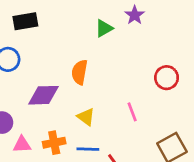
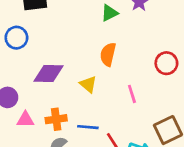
orange semicircle: (80, 72) -> (108, 54), moved
yellow triangle: (86, 117) -> (88, 84), moved

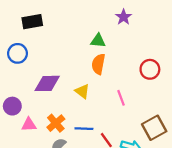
green triangle: (109, 13) -> (98, 41), moved, turned 35
orange cross: (56, 119) -> (56, 123), turned -30

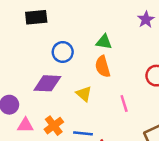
purple star: (124, 17) -> (146, 19), moved
blue circle: (18, 53) -> (63, 52), moved
orange semicircle: (98, 64) -> (103, 67), turned -30

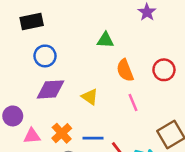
blue circle: (63, 52) -> (45, 56), moved
orange semicircle: (103, 67) -> (125, 70), moved

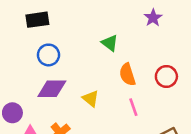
green triangle: (105, 40) -> (110, 43), turned 30

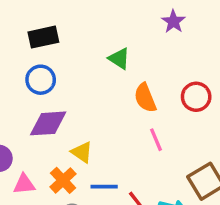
black rectangle: (37, 20) -> (43, 37), moved
yellow triangle: (91, 99) -> (82, 152), moved

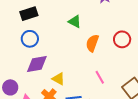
orange semicircle: (145, 98) -> (92, 43), turned 48
pink line: (156, 140) -> (100, 77), moved

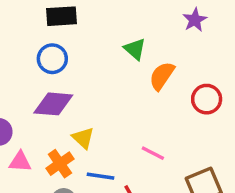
orange semicircle: (92, 43) -> (162, 76), moved
pink line: (100, 77) -> (153, 153), turned -48

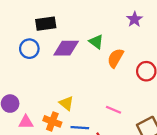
blue circle: (52, 59) -> (29, 49), moved
purple diamond: (53, 104) -> (66, 48), moved
orange cross: (60, 164) -> (52, 121), turned -30

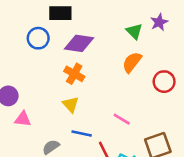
green triangle: (96, 42) -> (134, 31), moved
orange cross: (52, 121) -> (74, 74), moved

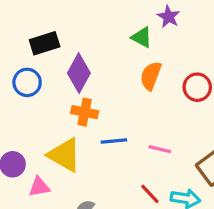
purple diamond: (79, 43) -> (79, 73), turned -52
yellow triangle: (71, 104) -> (64, 155), moved, size x1.6
blue line: (82, 134) -> (114, 141), moved

